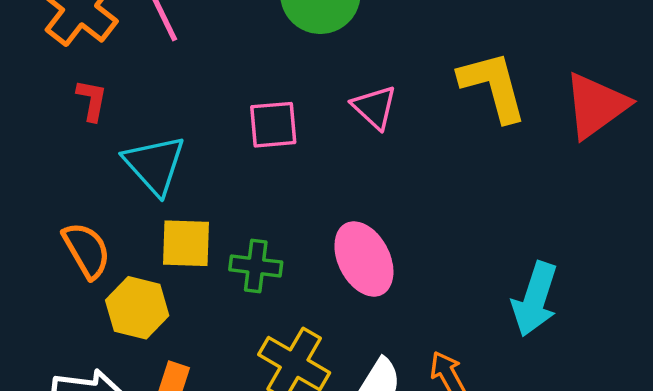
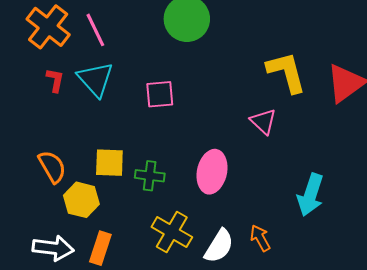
pink triangle: (374, 107) -> (263, 121), moved
cyan triangle: (155, 165) -> (95, 79), moved
pink ellipse: (364, 259) -> (212, 172), turned 39

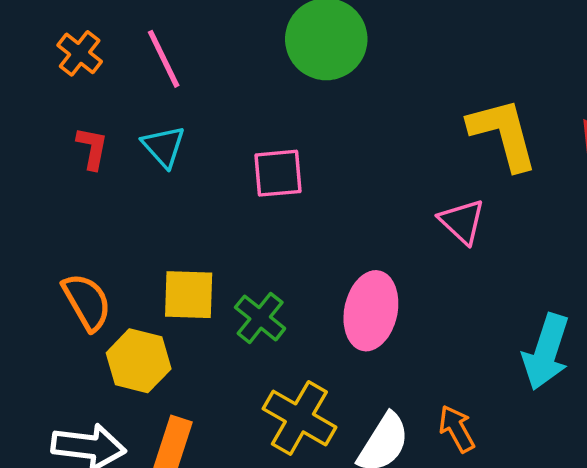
orange cross: (48, 27) -> (80, 53), size x0.6
cyan triangle: (95, 79) -> (164, 146), size x0.7
green cross: (150, 176) -> (260, 318), turned 32

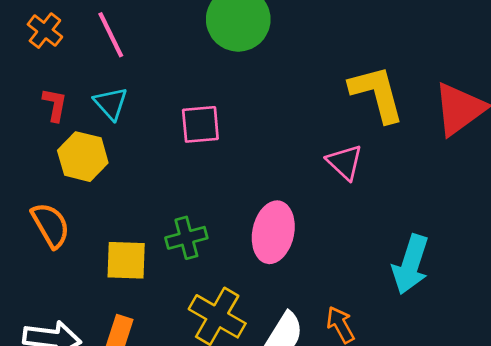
yellow square: (189, 295) -> (126, 260), moved
green cross: (260, 318) -> (186, 238), turned 36
yellow hexagon: (139, 361) -> (83, 157), moved

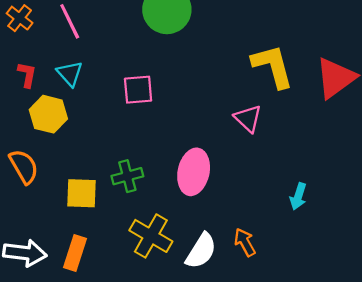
cyan arrow: (411, 264) -> (298, 196), size x0.6

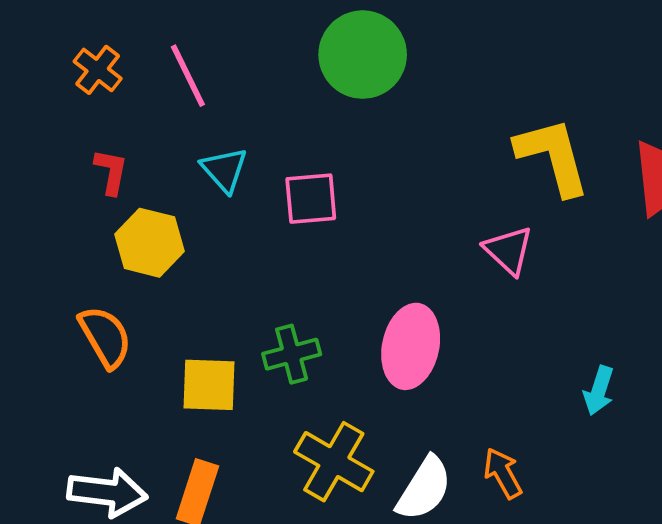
cyan triangle: (70, 74) -> (224, 170), moved

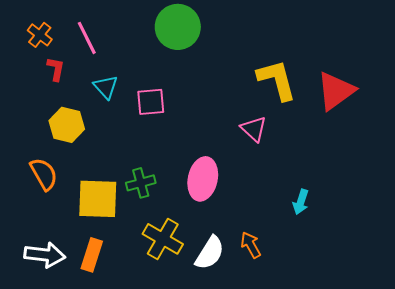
red L-shape: (111, 172) -> (56, 69), moved
yellow square: (209, 385) -> (98, 199), size x1.4

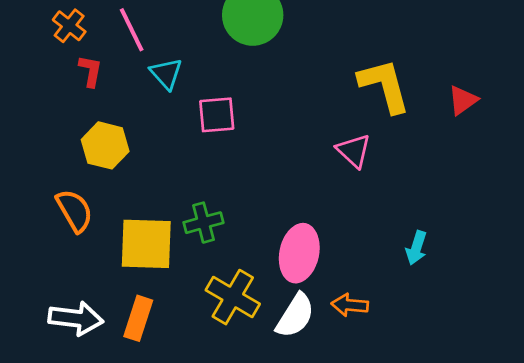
cyan triangle: (106, 87) -> (166, 74), moved
red triangle: (336, 91) -> (463, 100), size x0.6
pink ellipse: (203, 179) -> (299, 253), moved
orange arrow: (251, 245) -> (350, 305), turned -56

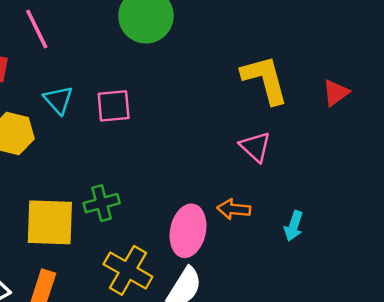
cyan triangle: (166, 74) -> (58, 100), moved
pink triangle: (354, 151) -> (255, 147), moved
orange arrow: (350, 305) -> (234, 209), moved

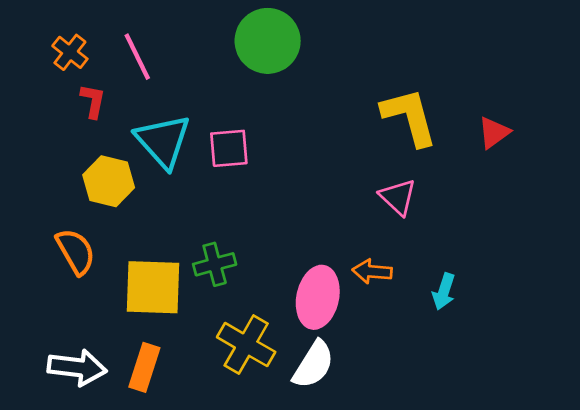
cyan triangle: (58, 100) -> (163, 141), size x1.6

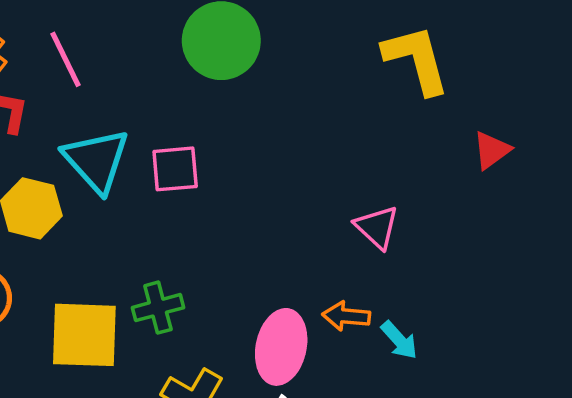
yellow L-shape: (409, 117) -> (416, 59), moved
cyan arrow: (444, 292) -> (399, 340), moved, turned -60

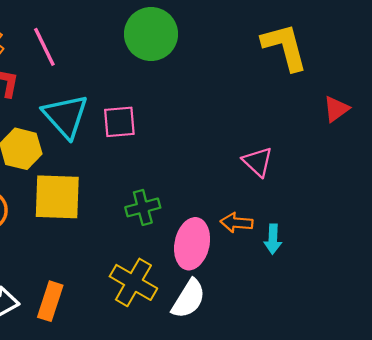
green cross: (158, 308) -> (143, 207), moved
yellow square: (84, 335) -> (57, 197), moved
cyan arrow: (399, 340) -> (273, 239), turned 44

